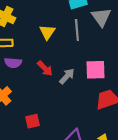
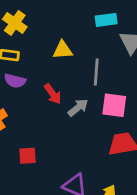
gray line: (77, 30) -> (96, 72), moved
yellow triangle: (47, 32) -> (63, 50), turned 42

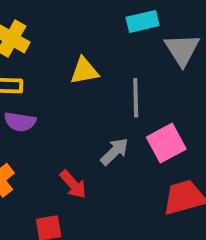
red arrow: (53, 94) -> (73, 184), moved
pink square: (114, 105) -> (166, 143), turned -30

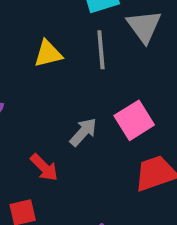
gray line: (136, 98) -> (101, 50), moved

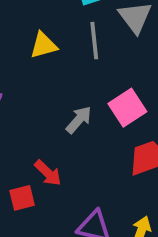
red arrow: (44, 167) -> (48, 173), moved

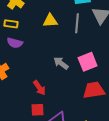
gray arrow: (79, 120) -> (61, 63), turned -105
red square: (22, 198) -> (38, 110), moved

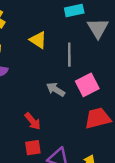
yellow triangle: (50, 21) -> (38, 40), turned 42
gray line: (77, 23) -> (69, 55), moved

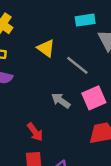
gray line: (69, 55) -> (77, 65), turned -55

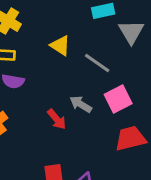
red arrow: (35, 132) -> (57, 119), moved

